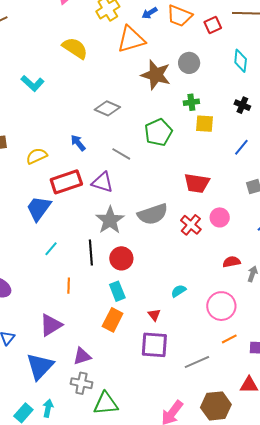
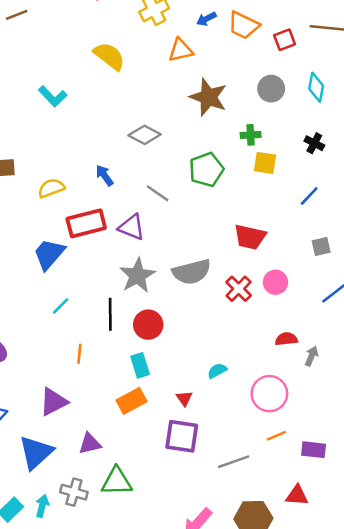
orange triangle: (131, 39) -> (181, 50), size x0.7
gray circle: (189, 63) -> (271, 89), moved
orange rectangle: (113, 320) -> (131, 401), turned 30
gray cross: (81, 383) -> (74, 492), moved
green triangle: (106, 404) -> (117, 481), moved

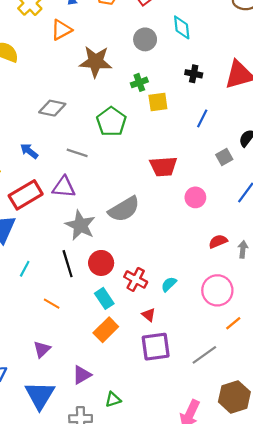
red cross: (239, 289) -> (136, 279), moved
orange line: (79, 354) -> (52, 304), turned -49
purple triangle: (53, 402) -> (42, 349), size x0.7
green triangle: (117, 481) -> (113, 399), size x0.6

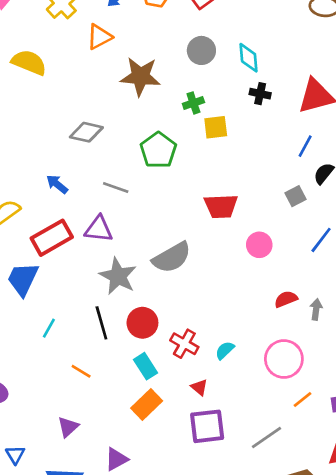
cyan diamond: (182, 27) -> (249, 58), moved
blue line: (202, 118) -> (305, 146), moved

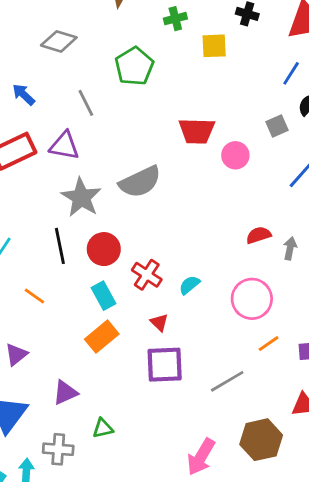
yellow square: (216, 127) -> (214, 46), moved
gray line: (116, 188) -> (86, 103), turned 40
pink circle: (259, 245) -> (235, 155), moved

